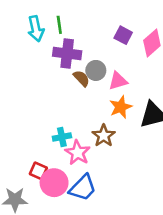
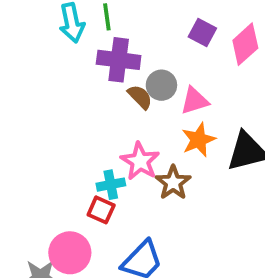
pink star: (78, 153) -> (140, 161), moved
red square: (38, 171) -> (101, 210), moved
pink circle: (54, 183) -> (70, 253), moved

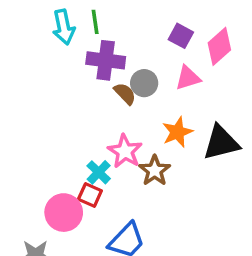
pink triangle: (195, 101) -> (188, 78), moved
cyan cross: (111, 185) -> (99, 172), turned -35
pink circle: (70, 253) -> (64, 213), moved

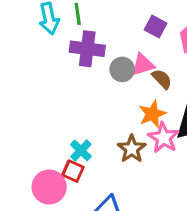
pink triangle: (188, 78) -> (143, 65), moved
brown semicircle: (125, 94) -> (162, 79), moved
pink star: (125, 151) -> (163, 138), moved

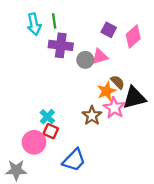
brown semicircle: (162, 79) -> (118, 82), moved
cyan cross: (81, 150) -> (47, 117), moved

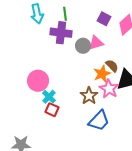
green line: (54, 21) -> (65, 14), moved
pink circle: (34, 142) -> (38, 81), moved
blue trapezoid: (74, 160) -> (99, 121), moved

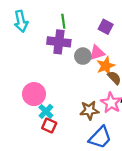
cyan arrow: (37, 14) -> (21, 21), moved
orange star: (102, 74) -> (106, 66), moved
brown star: (89, 96) -> (89, 110), turned 30

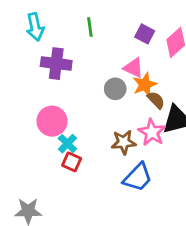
purple cross: (59, 42) -> (56, 64), moved
pink triangle: (97, 53) -> (133, 68), turned 42
gray circle: (83, 56) -> (115, 89), moved

